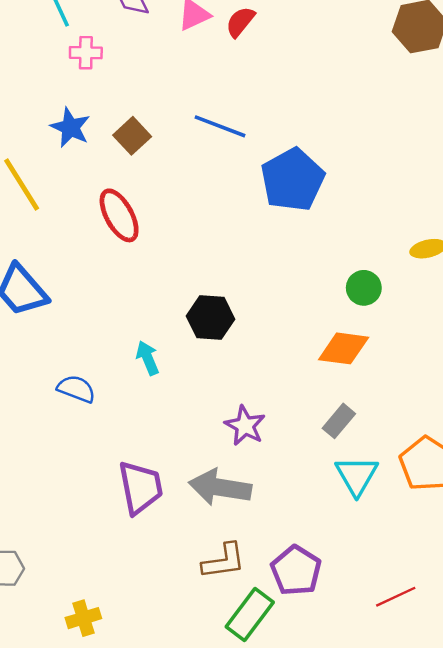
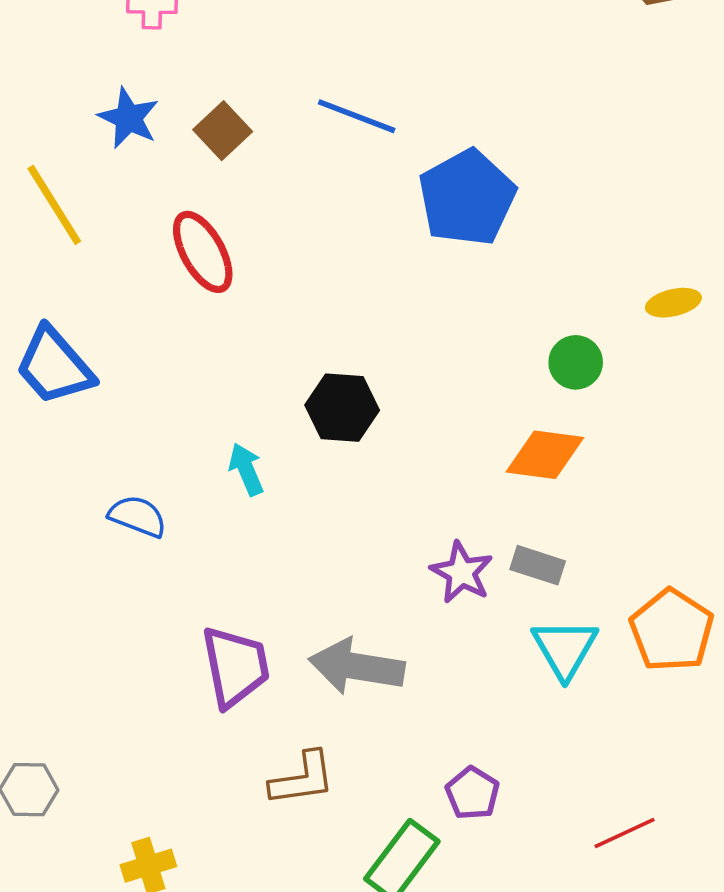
gray rectangle: (339, 421) -> (538, 565), turned 68
purple star: (245, 426) -> (462, 572), moved
brown L-shape: (224, 561) -> (302, 779), moved
purple pentagon: (296, 571) -> (472, 793), size x0.7

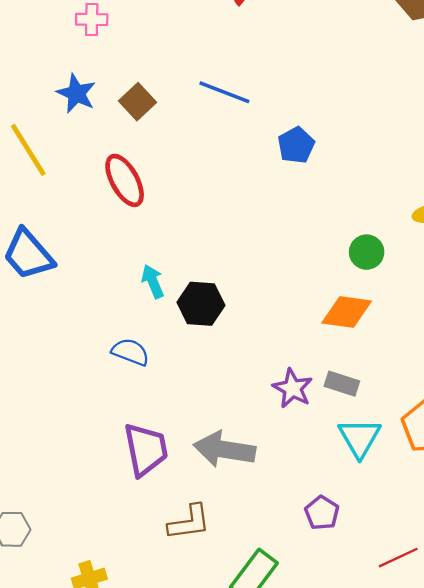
blue pentagon: (467, 198) -> (296, 145), size x0.6
black hexagon: (342, 408) -> (201, 304), moved
cyan arrow: (246, 469) -> (153, 281), moved
blue semicircle: (138, 516) -> (130, 352), moved
purple pentagon: (472, 793) -> (322, 513), moved

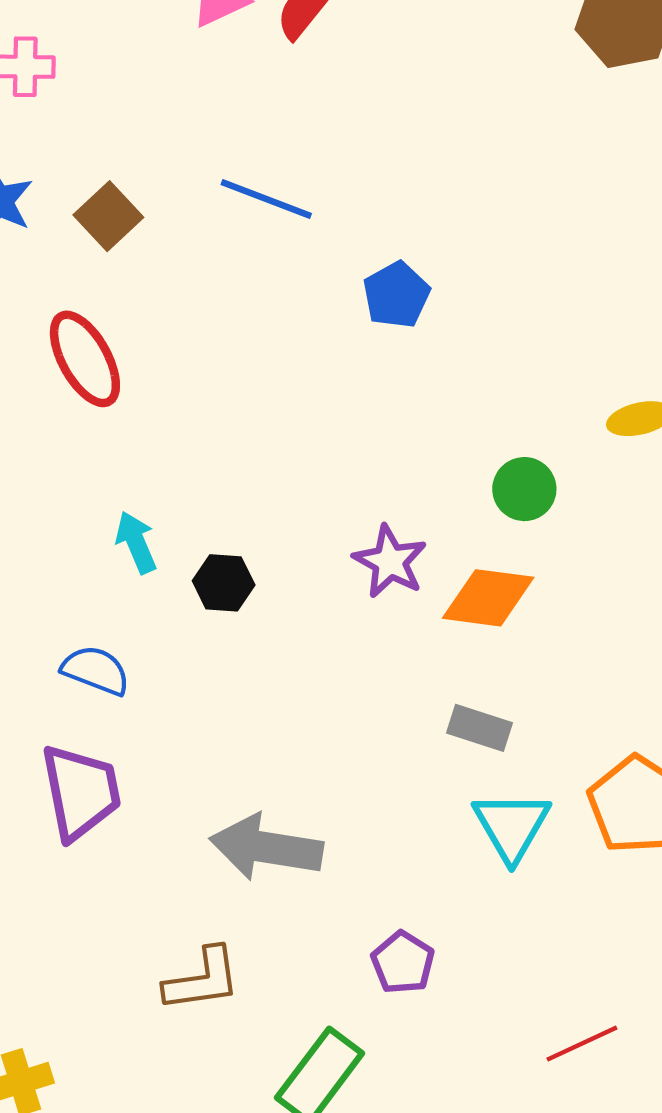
black hexagon: (201, 304) -> (224, 583), size x0.7
purple star: (293, 388) -> (390, 562), moved
purple trapezoid: (146, 449) -> (81, 792), moved
purple pentagon: (322, 513) -> (403, 963), moved

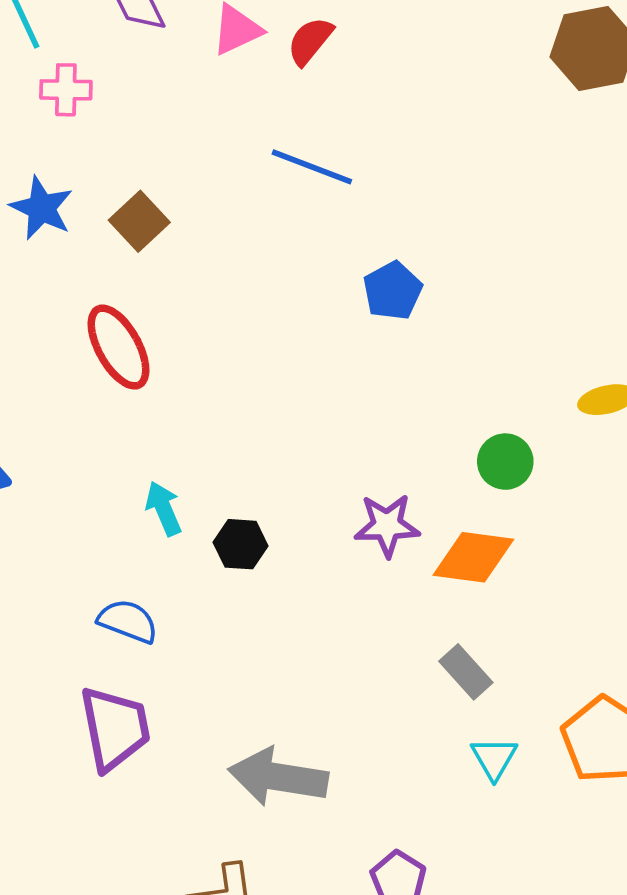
blue line: (266, 199) -> (312, 167), moved
purple star: (390, 562) -> (387, 525), turned -30
gray rectangle: (480, 728) -> (466, 672), turned 30
cyan triangle: (512, 826) -> (494, 758), size x0.7

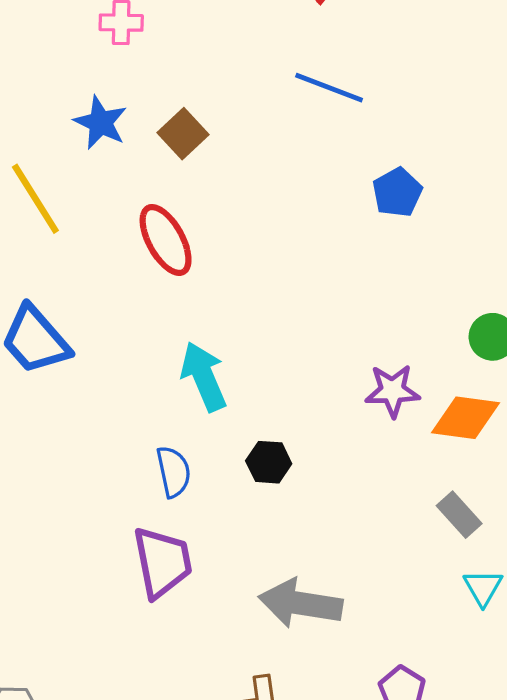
cyan arrow: (164, 509) -> (204, 376), size x1.5
black hexagon: (241, 544) -> (269, 462), moved
blue semicircle: (128, 621) -> (174, 472), turned 57

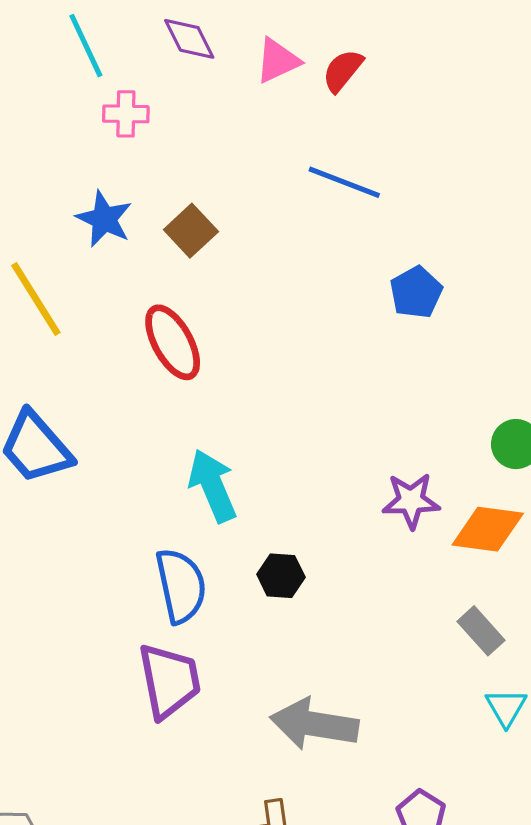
blue semicircle: (174, 472) -> (181, 586), size x1.4

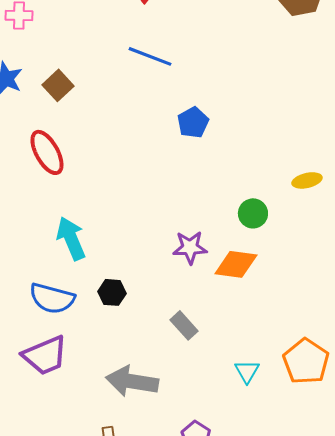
blue semicircle: (181, 586) -> (52, 298), turned 117
gray rectangle: (481, 631) -> (184, 325), moved
purple trapezoid: (169, 681) -> (45, 355), turned 78

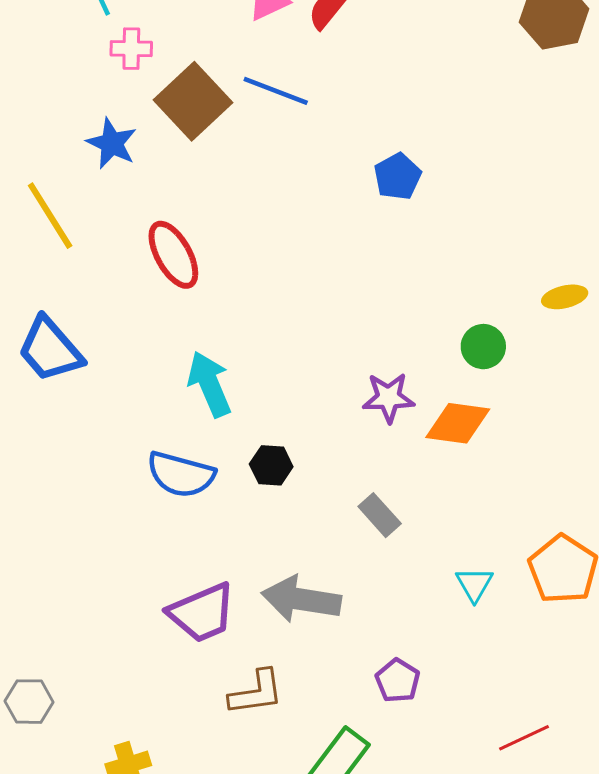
blue line: (150, 56) -> (276, 91), moved
brown square: (58, 85) -> (193, 101), moved, size x1.6
blue pentagon: (193, 122) -> (398, 177), moved
purple trapezoid: (45, 355) -> (202, 613), moved

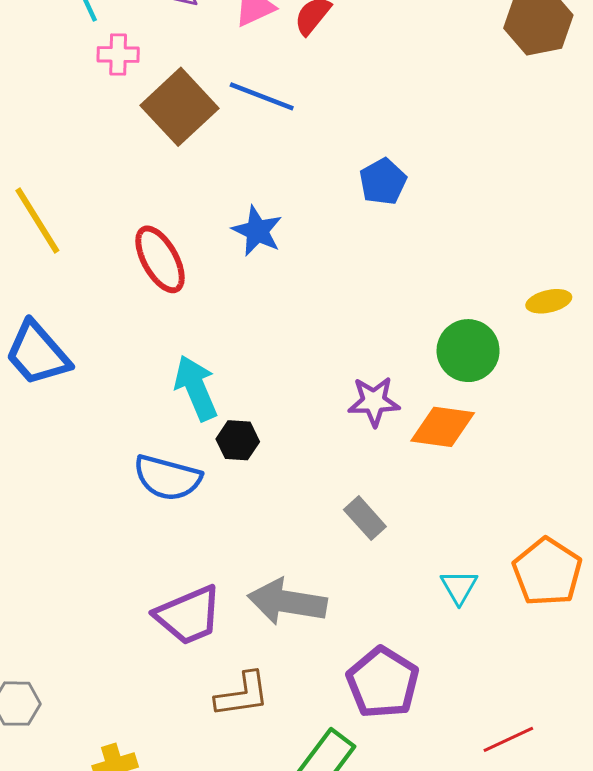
blue star: (112, 143) -> (257, 231), moved
green circle: (483, 347) -> (468, 351), size x1.4
black hexagon: (271, 465) -> (238, 440), moved
purple pentagon: (398, 681) -> (383, 683), size x1.6

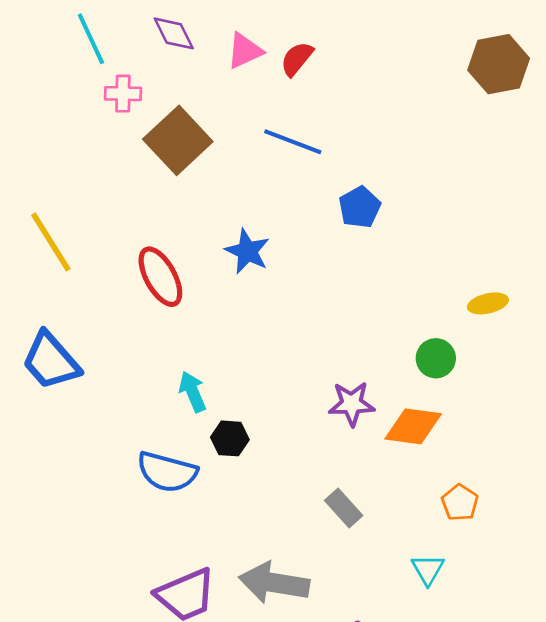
blue line: (262, 96) -> (293, 142), moved
yellow ellipse: (549, 301) -> (488, 303), moved
green circle: (468, 351) -> (436, 358), size x0.7
cyan arrow: (196, 388) -> (192, 392), size x0.7
orange pentagon: (547, 572) -> (460, 503), moved, size x0.6

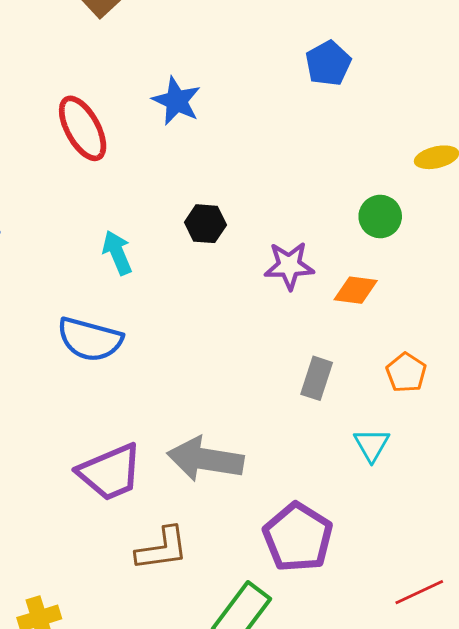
blue pentagon: (360, 207) -> (328, 63), moved
orange diamond: (413, 426) -> (356, 290), size x0.7
black hexagon: (230, 438) -> (205, 224), moved
gray rectangle: (344, 508) -> (317, 378), moved, turned 60

